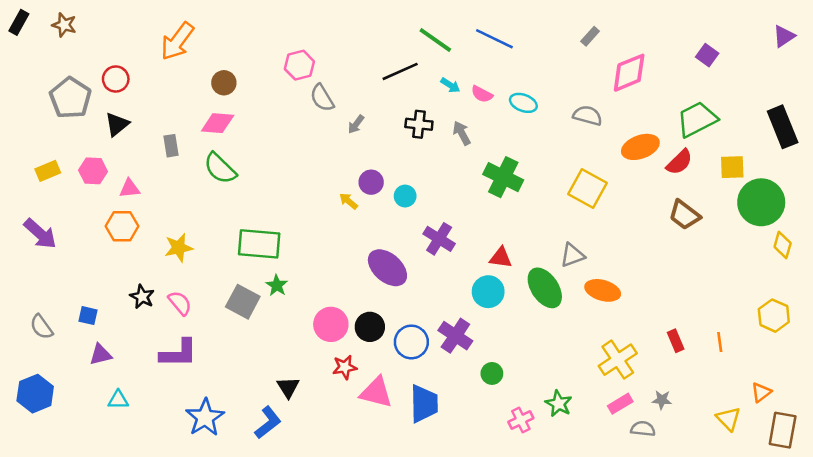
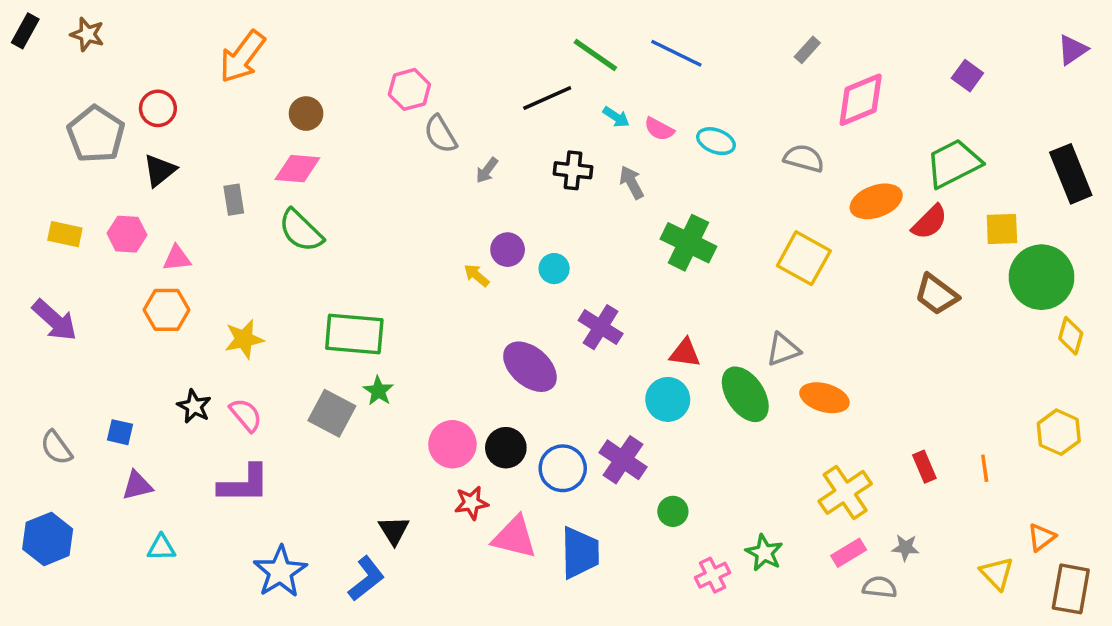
yellow rectangle: (48, 171) -> (65, 234), turned 35

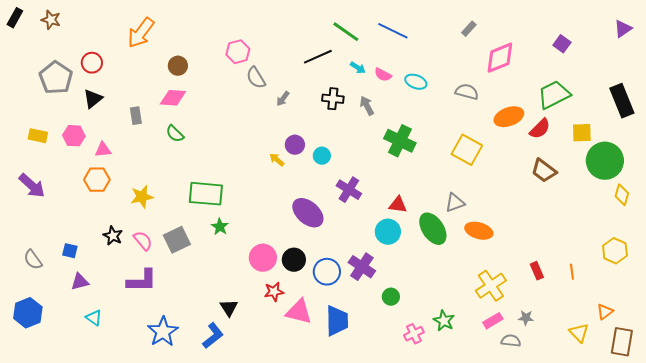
green semicircle: (301, 231) -> (175, 134), size x0.7
gray square: (332, 413) -> (177, 240), moved, turned 36
cyan triangle: (161, 548) -> (94, 318), turned 36

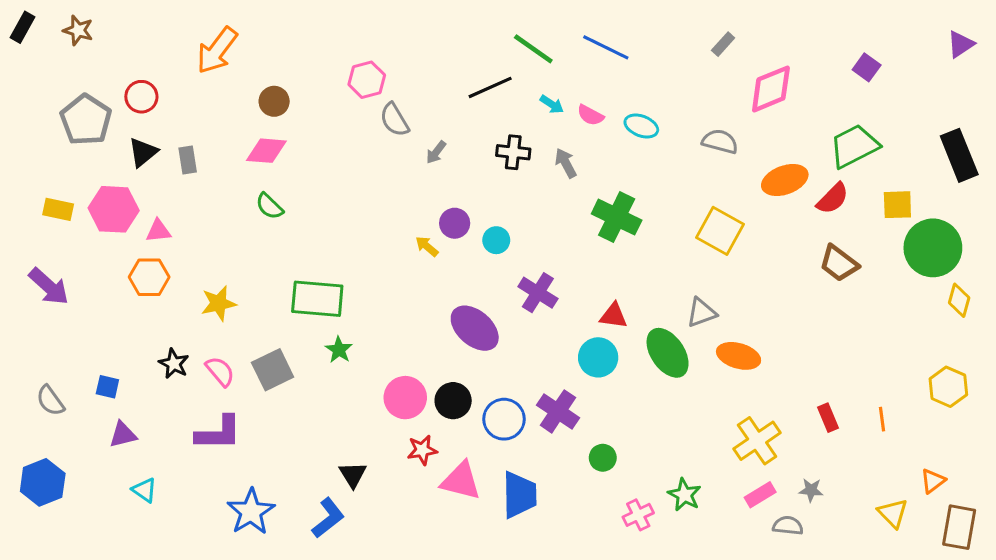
gray rectangle: (136, 116) -> (188, 160), moved
pink hexagon: (74, 136) -> (114, 209), size x1.4

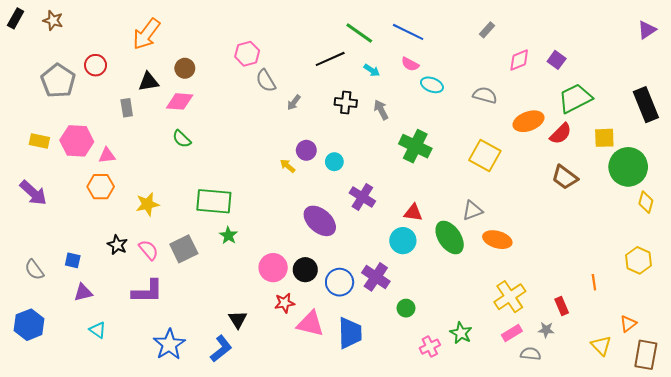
purple square: (867, 67) -> (557, 60), moved
pink diamond: (771, 89) -> (519, 60), size x0.7
pink semicircle: (590, 115) -> (410, 64), moved
black triangle: (143, 152) -> (148, 82), moved, turned 30
red rectangle: (828, 418) -> (562, 306), moved

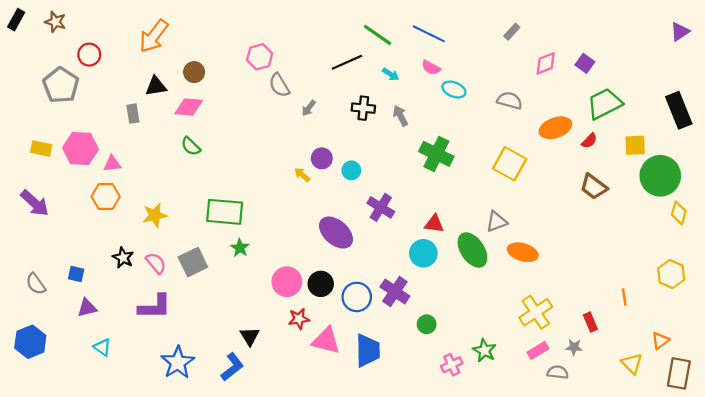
red circle: (96, 65) -> (89, 55), moved
red semicircle: (561, 134) -> (589, 141), size x0.7

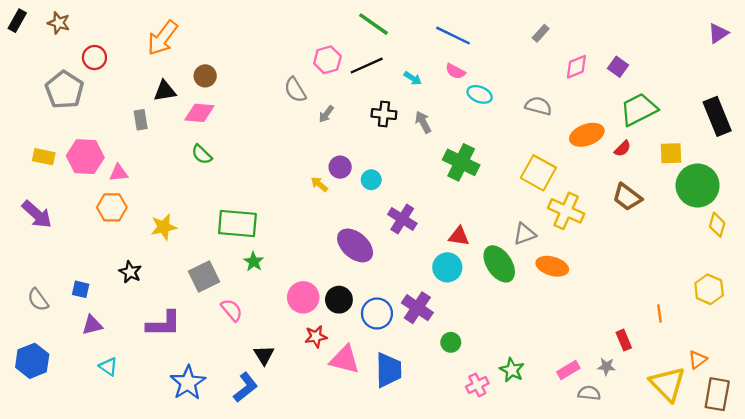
green line: (377, 35) -> (374, 24), moved
pink hexagon: (260, 57) -> (327, 60), moved
pink semicircle: (156, 263) -> (232, 310), moved
yellow cross: (536, 312) -> (566, 211), moved, turned -32
yellow triangle: (632, 364) -> (668, 384), size x1.6

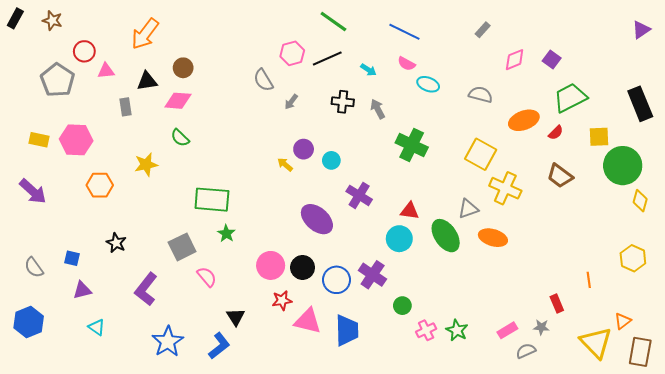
pink triangle: (119, 173) -> (106, 71), moved
yellow star: (164, 227) -> (146, 165), moved
purple L-shape: (164, 324) -> (146, 289), turned 128
pink cross: (477, 385) -> (426, 330), moved
gray semicircle: (589, 393) -> (526, 351), turned -30

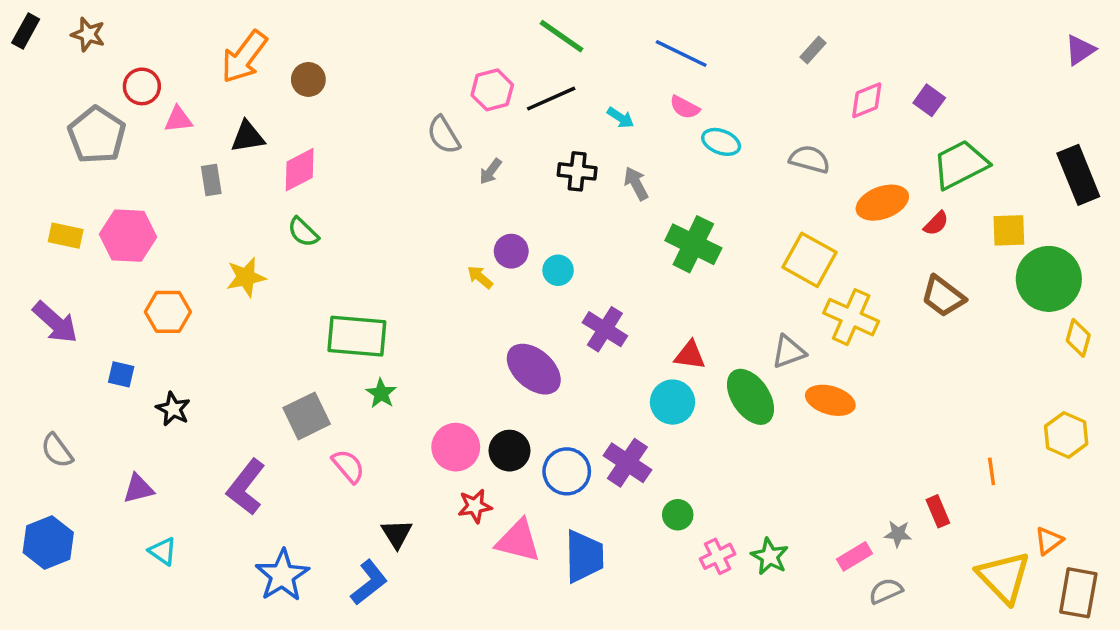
brown circle: (183, 68) -> (308, 79), moved
pink diamond: (178, 101) -> (300, 170), turned -32
black star: (116, 243) -> (173, 409), moved
blue square: (72, 258) -> (121, 374), moved
gray star: (541, 327) -> (898, 534), moved

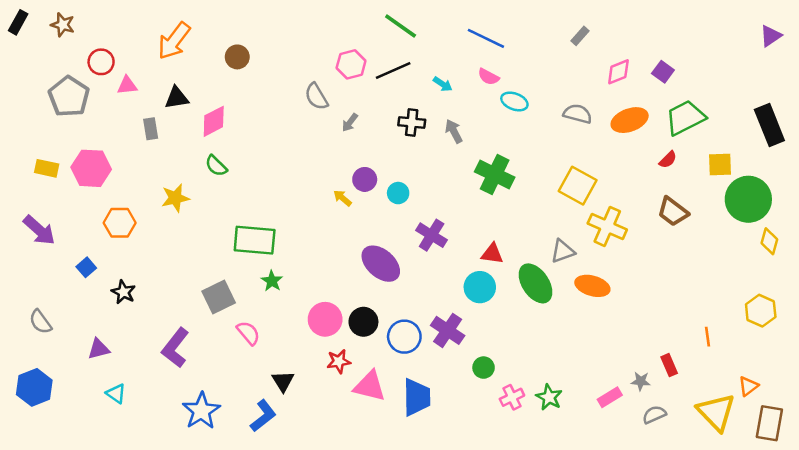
brown circle: (308, 79) -> (237, 57), moved
orange ellipse: (882, 203) -> (630, 120), moved
blue square: (121, 374) -> (86, 267), turned 36
gray semicircle: (886, 591) -> (654, 415), moved

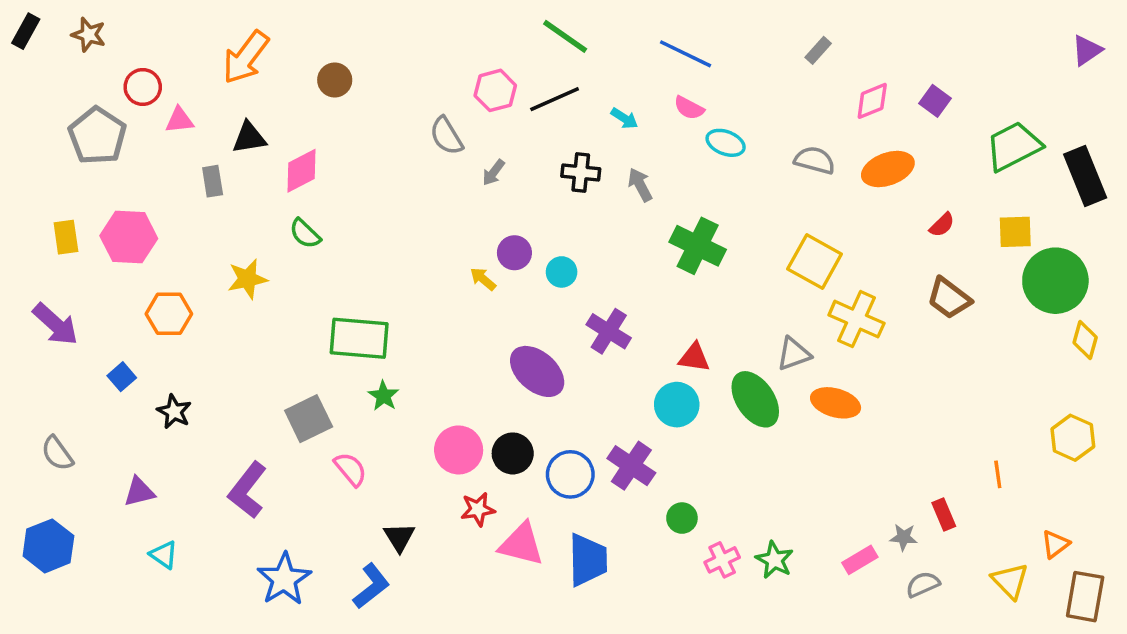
green trapezoid: (685, 118) -> (1014, 146), moved
yellow rectangle: (47, 168) -> (66, 237), turned 70
yellow triangle: (716, 412) -> (1010, 581), size x0.7

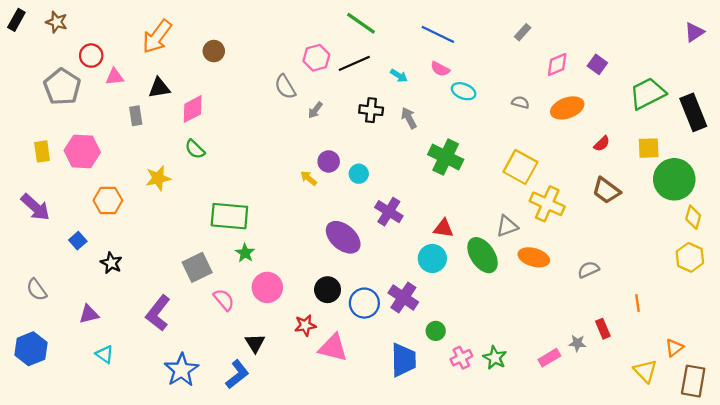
gray semicircle: (815, 160) -> (520, 102), size x0.7
yellow hexagon: (1073, 438) -> (690, 257), moved
pink circle: (459, 450) -> (267, 287), moved
blue trapezoid: (588, 560) -> (403, 360), moved
gray semicircle: (923, 584) -> (588, 270), moved

